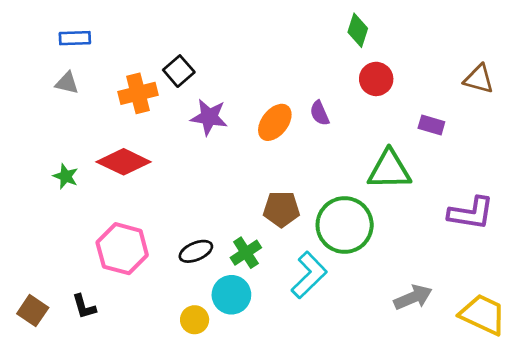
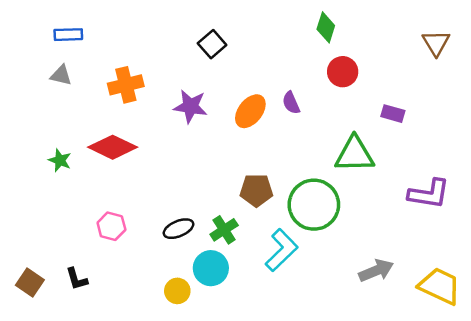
black square: (179, 71) -> (212, 44), moved
brown triangle: (479, 79) -> (436, 43), moved, turned 44
pink hexagon: (122, 249) -> (111, 226), size x0.6

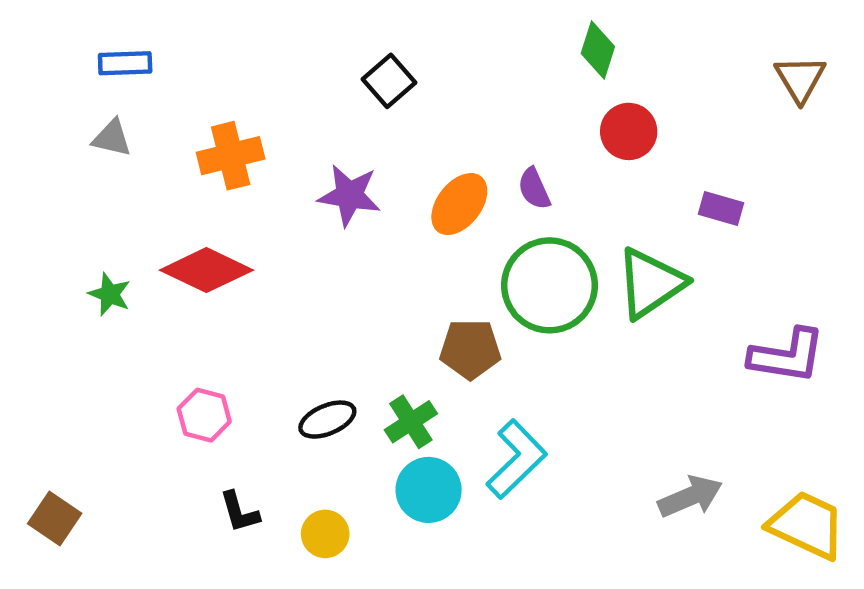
green triangle: (355, 154) -> (651, 283), turned -33
green circle: (314, 205) -> (549, 285), moved
cyan circle: (211, 268) -> (429, 490), moved
black L-shape: (77, 279) -> (239, 512), moved

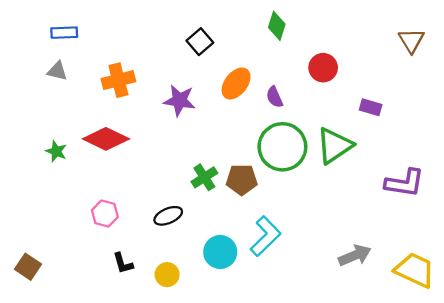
green diamond: (598, 50) -> (277, 26), moved
orange ellipse: (459, 204) -> (236, 83), moved
green cross: (411, 422) -> (204, 177), moved

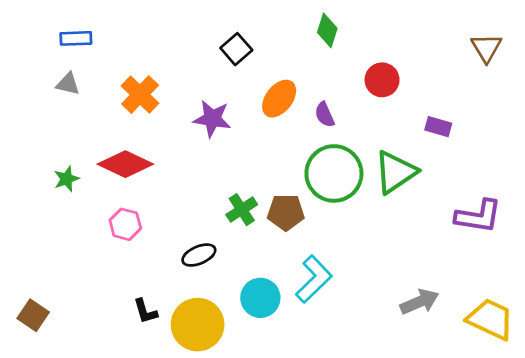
orange cross: (118, 80) -> (140, 95), turned -32
green star: (56, 151) -> (67, 179), turned 30
pink hexagon: (105, 214) -> (125, 224), moved
yellow circle: (167, 275) -> (198, 325), size x1.8

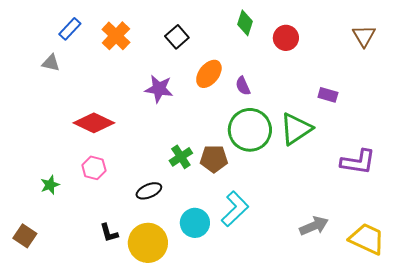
blue rectangle: (76, 38) -> (70, 29), moved, turned -45
red circle: (382, 80) -> (286, 38), moved
orange cross: (140, 95) -> (116, 36), moved
green star: (67, 179) -> (50, 185), moved

